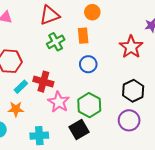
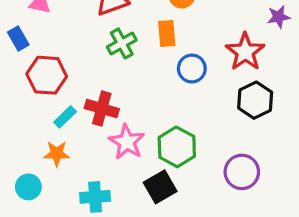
blue circle: (88, 64) -> (192, 69), moved
black hexagon: (133, 91) -> (255, 100), moved

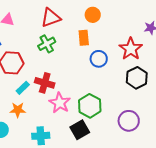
green cross: (122, 43) -> (47, 44), moved

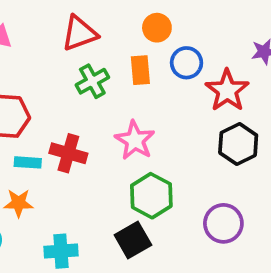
green cross: (47, 44) -> (92, 81), moved
blue circle: (99, 59) -> (187, 63), moved
cyan rectangle: (23, 88) -> (28, 162), turned 48
pink star: (60, 103) -> (135, 140), moved

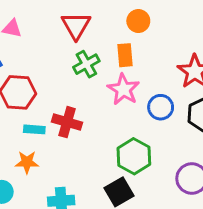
red triangle: (79, 33) -> (76, 25), turned -40
blue circle: (187, 63) -> (161, 107), moved
pink star: (135, 140) -> (123, 89), moved

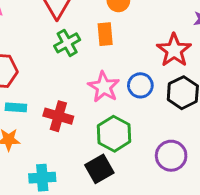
pink star: (123, 89) -> (104, 87), moved
red cross: (67, 122) -> (58, 116), moved

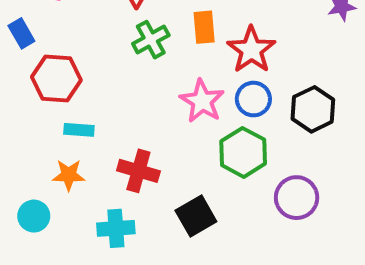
red star: (174, 50) -> (251, 50), moved
red cross: (58, 116) -> (138, 171), moved
green hexagon: (114, 134) -> (243, 152), moved

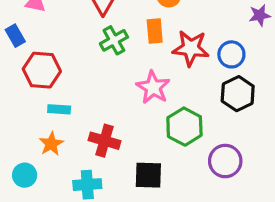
red star: (251, 50) -> (191, 48), turned -30
blue circle: (253, 99) -> (231, 54), moved
orange star: (69, 175) -> (51, 144), turned -30
black square: (196, 216) -> (148, 175), turned 32

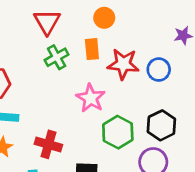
black hexagon: (238, 94) -> (161, 125), moved

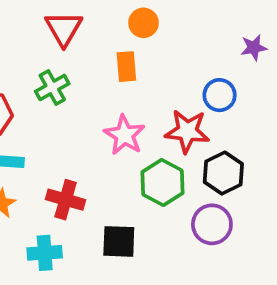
green cross: (57, 57) -> (52, 87), moved
red star: (123, 64) -> (187, 131), moved

